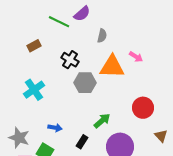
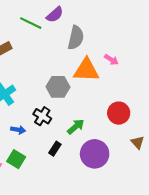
gray semicircle: (102, 36) -> (76, 38), size x1.6
black cross: (70, 60) -> (42, 116), moved
blue arrow: (55, 128) -> (18, 130), moved

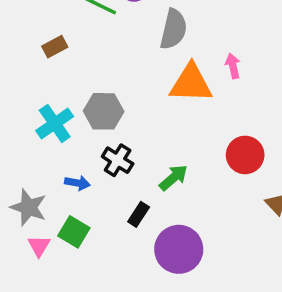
pink arrow: (111, 60) -> (233, 66), turned -136
gray hexagon: (58, 87) -> (104, 111), moved
purple circle: (95, 154) -> (179, 249), moved

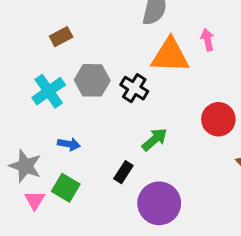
brown rectangle: (55, 47) -> (61, 37), moved
black cross: (118, 160) -> (134, 88), moved

